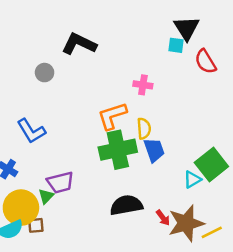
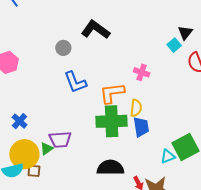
black triangle: (187, 28) -> (185, 33), size x0.7
cyan square: (176, 45) -> (174, 45), turned 32
blue L-shape: (31, 131) -> (75, 82), moved

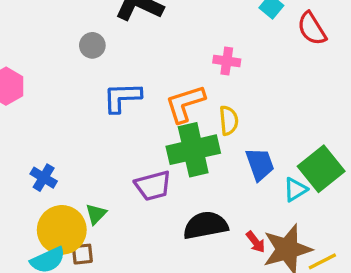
blue L-shape: (75, 82) -> (122, 97), turned 120
blue trapezoid: (141, 127) -> (260, 164), moved
purple trapezoid: (60, 140) -> (153, 186), moved

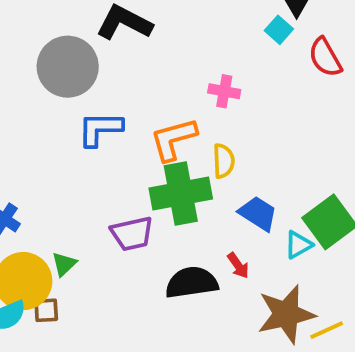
gray circle: (92, 45) -> (68, 67), size x2.0
blue trapezoid: (260, 164) -> (258, 213), turned -40
red arrow: (256, 242) -> (238, 266), moved

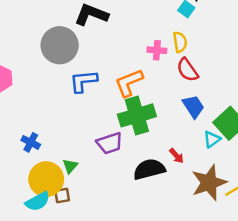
red semicircle: (325, 57) -> (187, 70), moved
yellow semicircle: (224, 161) -> (180, 42), moved
blue trapezoid: (258, 213) -> (193, 106), moved, turned 30

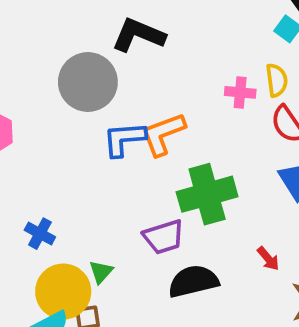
orange L-shape: (129, 83) -> (163, 134), moved
black semicircle: (149, 169) -> (193, 281), moved

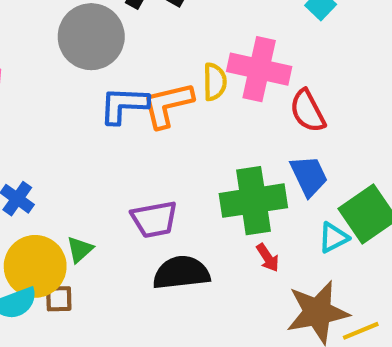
yellow semicircle: (277, 80) -> (215, 82), moved
pink cross: (240, 92) -> (259, 69), size x1.8
green cross: (207, 194) -> (253, 201), moved

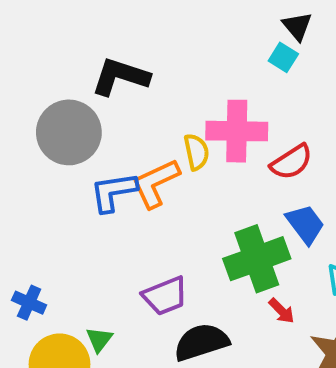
red semicircle: (308, 111) -> (291, 162), turned -84

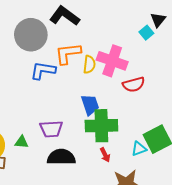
orange L-shape: (156, 183) -> (68, 54), moved
blue trapezoid: (305, 224) -> (90, 105), moved
green triangle: (99, 339) -> (22, 142), moved, turned 40

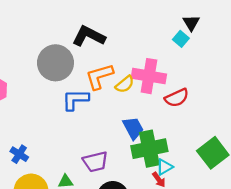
yellow semicircle: (89, 64) -> (125, 84), turned 54
cyan triangle: (139, 149) -> (165, 167), moved

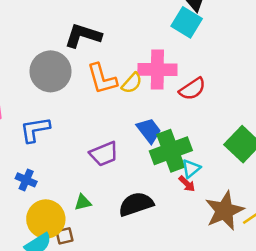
cyan square: (181, 39) -> (187, 22), size x1.6
orange L-shape: (99, 76) -> (102, 79), turned -80
blue L-shape: (75, 100) -> (35, 130), moved
purple trapezoid: (95, 162) -> (104, 154), moved

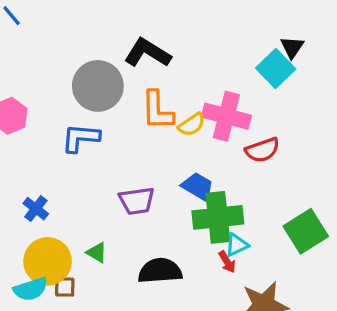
blue L-shape: (35, 130) -> (81, 138), moved
blue trapezoid: (149, 131) -> (198, 187), turned -36
green triangle: (83, 202) -> (97, 253), turned 30

